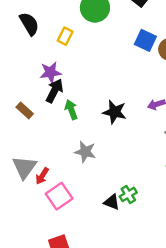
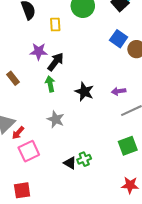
yellow rectangle: (65, 36) -> (55, 25), turned -40
black arrow: (54, 91) -> (56, 62), moved

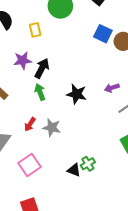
red arrow: (18, 133) -> (30, 124), moved

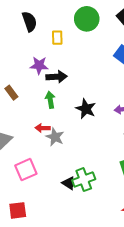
black arrow: (42, 68) -> (57, 77), turned 48
red arrow: (30, 124) -> (43, 128), moved, turned 48
green cross: (88, 164) -> (84, 180), size x1.5

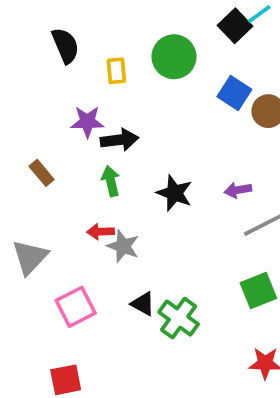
green circle: (87, 19) -> (174, 57), moved
green cross: (84, 180) -> (179, 318), turned -30
black triangle: (69, 183) -> (143, 304), moved

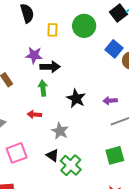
gray star: (123, 246) -> (60, 131), moved

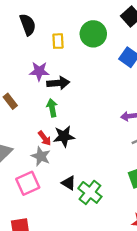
black star: (76, 98) -> (64, 136), moved, turned -30
red arrow: (34, 114) -> (45, 138), turned -128
gray star: (60, 131) -> (41, 156), moved

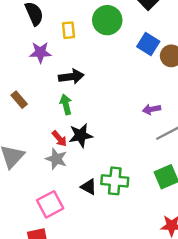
purple star: (39, 71) -> (40, 52), moved
pink square: (28, 183) -> (50, 204), moved
green cross: (90, 192) -> (115, 181), moved, turned -30

